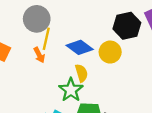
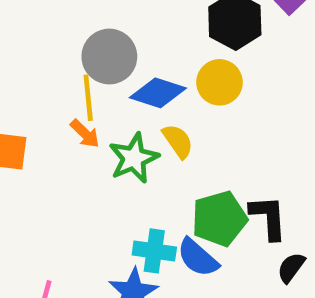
gray circle: (37, 19) -> (109, 57), moved
green star: (71, 90) -> (134, 158), moved, turned 30

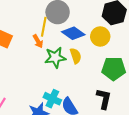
green pentagon: (219, 219) -> (114, 68), moved

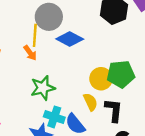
yellow circle: (100, 36) -> (101, 79), moved
yellow semicircle: (76, 56) -> (90, 102), moved
green star: (55, 57) -> (43, 88), moved

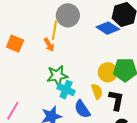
blue diamond: (70, 39) -> (108, 28), moved
cyan cross: (54, 117) -> (66, 90), moved

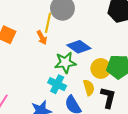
blue diamond: (108, 28) -> (79, 47), moved
green star: (57, 76) -> (65, 63), moved

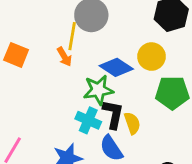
yellow circle: (101, 68) -> (152, 57), moved
black L-shape: (108, 98) -> (113, 114), moved

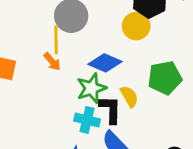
yellow circle: (152, 57) -> (136, 26), moved
yellow semicircle: (132, 123) -> (129, 96), moved

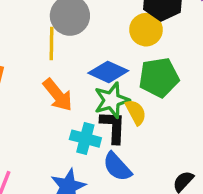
orange arrow: (52, 62) -> (58, 95), moved, size x1.5
green pentagon: (165, 78) -> (159, 77), moved
green star: (91, 88) -> (112, 100), moved

